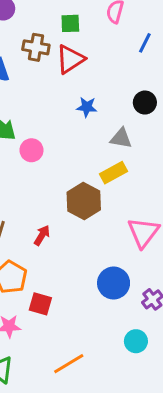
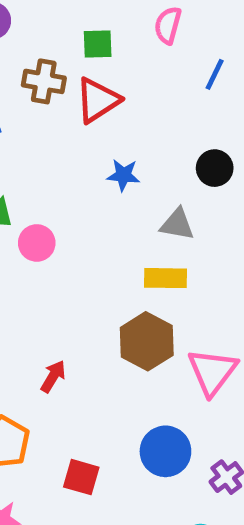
yellow rectangle: (114, 173) -> (165, 278), turned 30
brown hexagon: (84, 201) -> (147, 341), moved
red square: (40, 304) -> (81, 477), moved

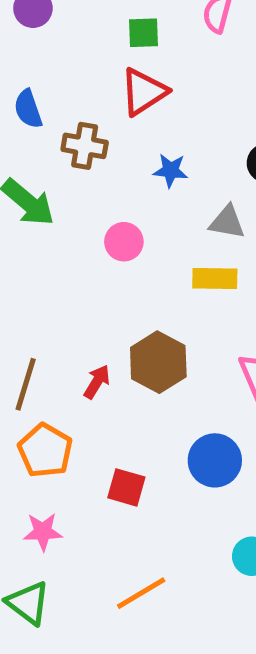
brown cross: (44, 81) -> (85, 146), moved
pink circle: (37, 243) -> (124, 242), moved
brown hexagon: (147, 341) -> (158, 362), moved

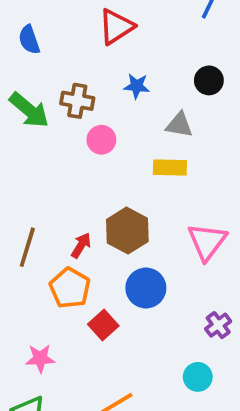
brown cross: (85, 146) -> (77, 101), moved
orange pentagon: (45, 451) -> (70, 288), moved
blue circle: (215, 460) -> (146, 288), moved
red square: (126, 487) -> (103, 325), turned 32

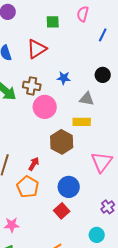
red triangle: (116, 27) -> (37, 49), moved
pink circle: (101, 140) -> (45, 107), size x1.5
brown hexagon: (127, 231) -> (62, 142), moved
red square: (103, 325) -> (62, 211), moved

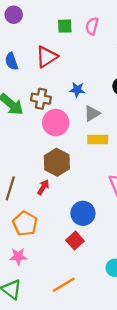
pink semicircle: (83, 14) -> (92, 26), moved
gray triangle: (87, 99) -> (92, 113), moved, turned -42
brown hexagon: (62, 142) -> (57, 162), moved
orange pentagon: (28, 187) -> (25, 224), moved

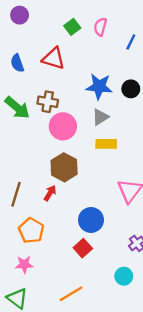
green square: (65, 26) -> (72, 27), turned -35
red triangle: (47, 57) -> (54, 58), turned 50
blue star: (77, 90) -> (99, 87), moved, size x1.6

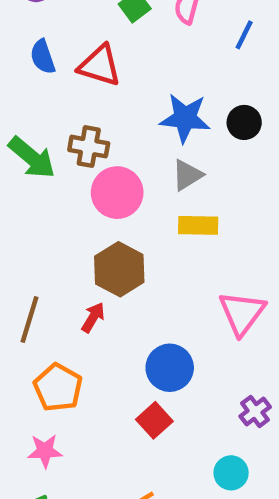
blue semicircle: (17, 63) -> (43, 57), moved

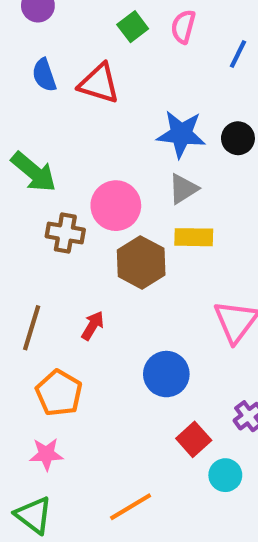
brown cross: (89, 147) -> (65, 233), moved
brown hexagon: (119, 269) -> (141, 262), moved
red square: (154, 420) -> (194, 439), moved

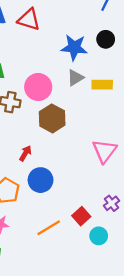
black circle: (238, 138) -> (106, 39), moved
yellow rectangle: (194, 237) -> (102, 85), moved
blue circle: (166, 374) -> (41, 180), moved
orange line: (131, 507) -> (49, 228), moved

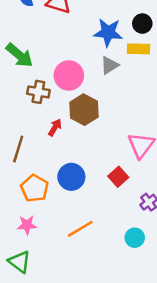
yellow rectangle: (102, 85) -> (139, 49), moved
red arrow: (25, 153) -> (55, 127), moved
red square: (81, 216) -> (118, 177), moved

